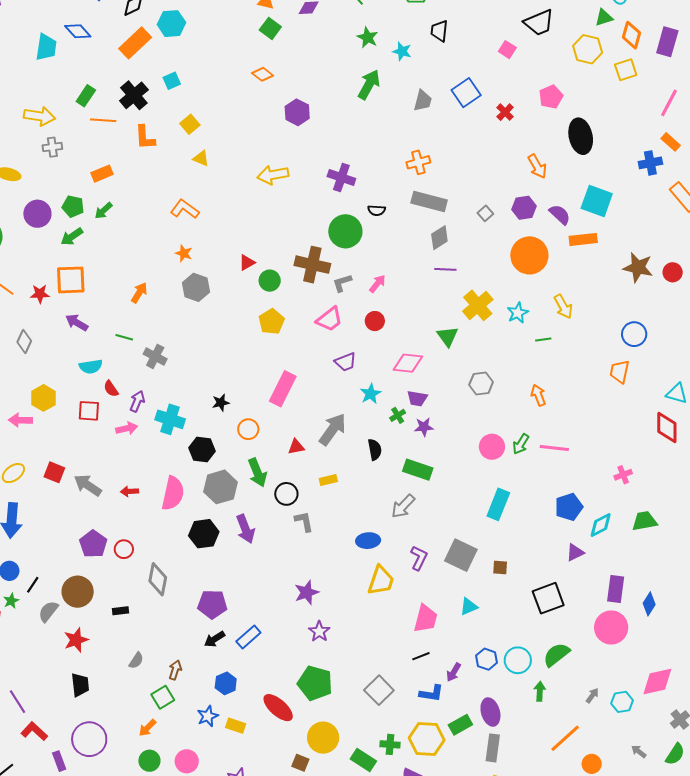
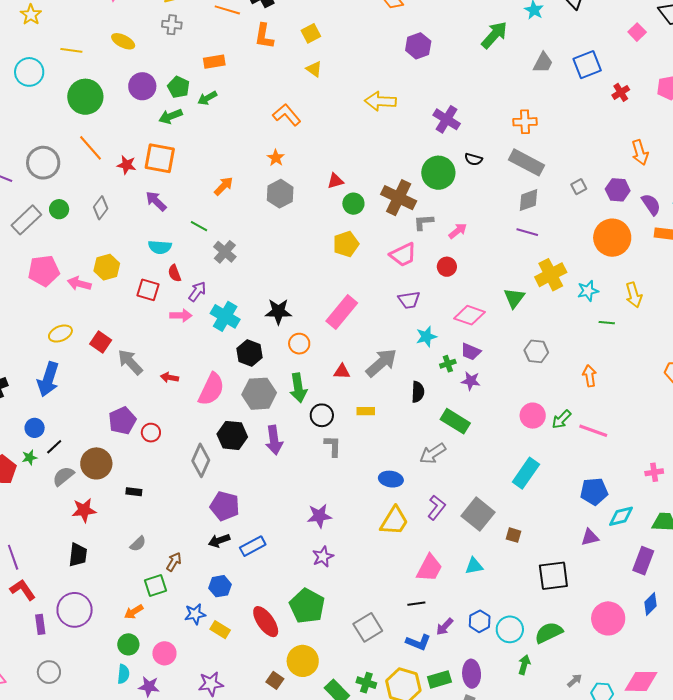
black star: (221, 403) -> (278, 312), size x1.5
gray diamond: (158, 579) -> (201, 460), moved
purple rectangle: (616, 589) -> (643, 561), moved

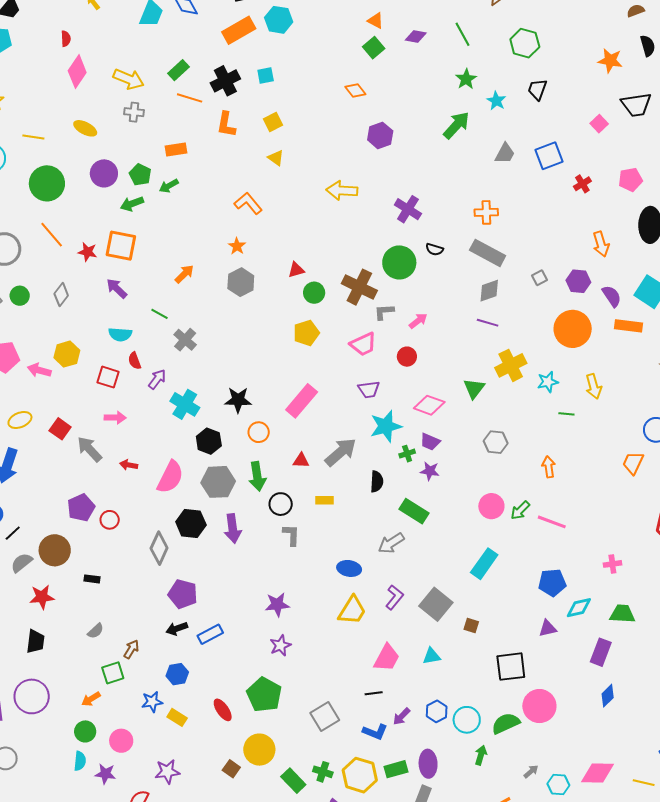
pink arrow: (181, 315) -> (115, 418), moved
cyan star: (426, 337) -> (386, 426), size x1.5
pink circle: (608, 618) -> (539, 706), moved
red ellipse: (266, 622) -> (223, 710), size x0.7

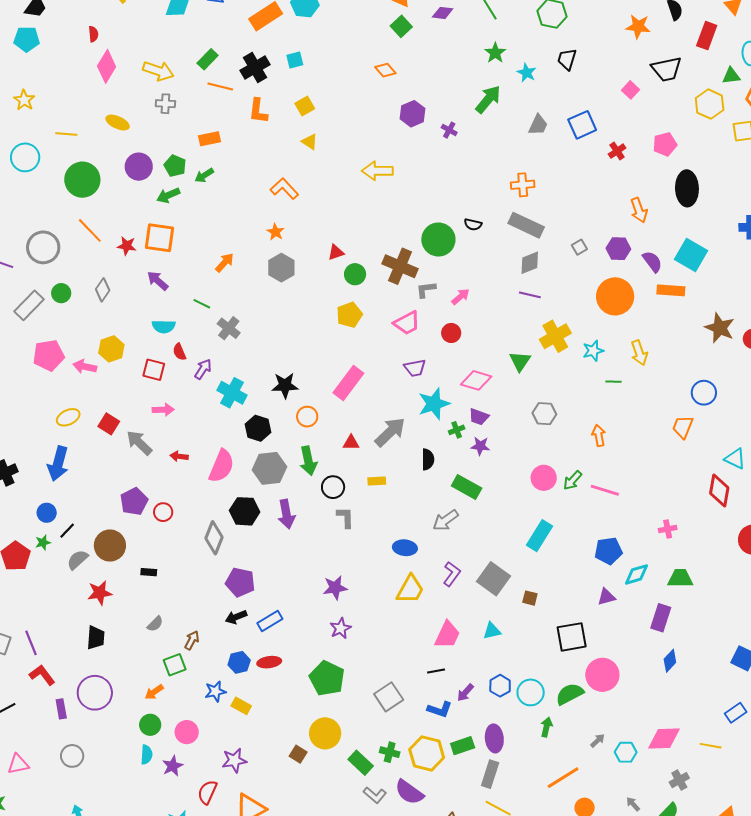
purple cross: (408, 209) -> (449, 130), moved, size x0.6
red ellipse: (223, 710) -> (269, 662), moved, turned -60
purple star: (105, 774) -> (173, 766), turned -30

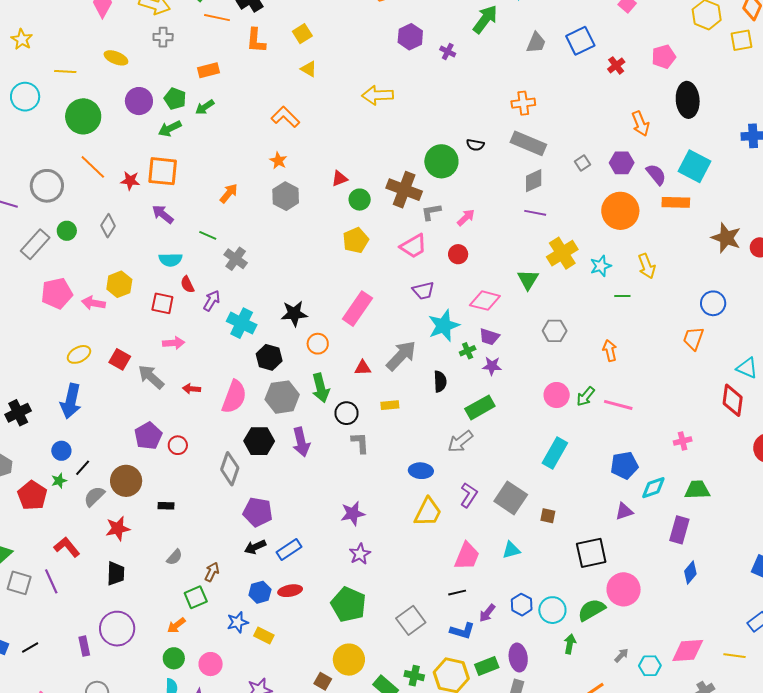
green rectangle: (467, 487) -> (480, 407), turned -56
red L-shape: (42, 675) -> (67, 547), moved

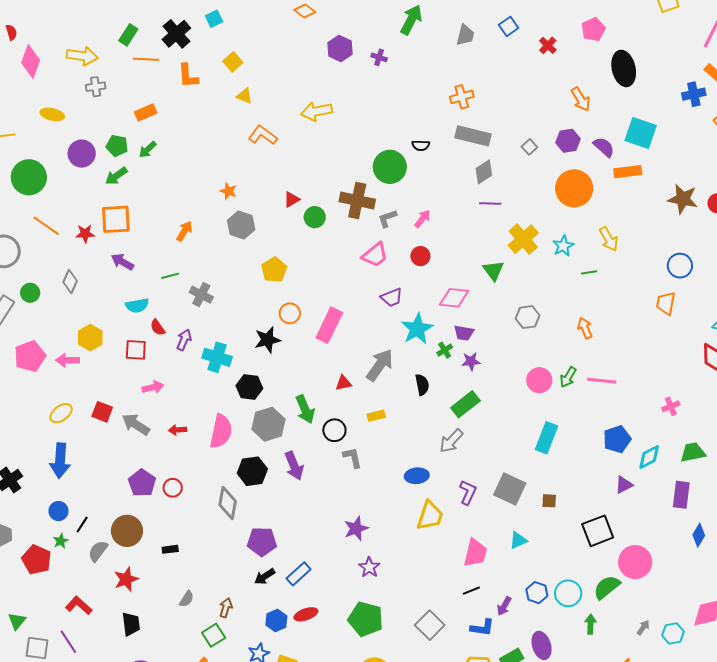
blue square: (580, 41) -> (509, 26), size x0.7
orange L-shape: (285, 117) -> (263, 135), moved
green line: (208, 235) -> (170, 276), turned -30
yellow pentagon: (356, 240) -> (274, 270), moved
orange circle: (318, 344) -> (290, 313), moved

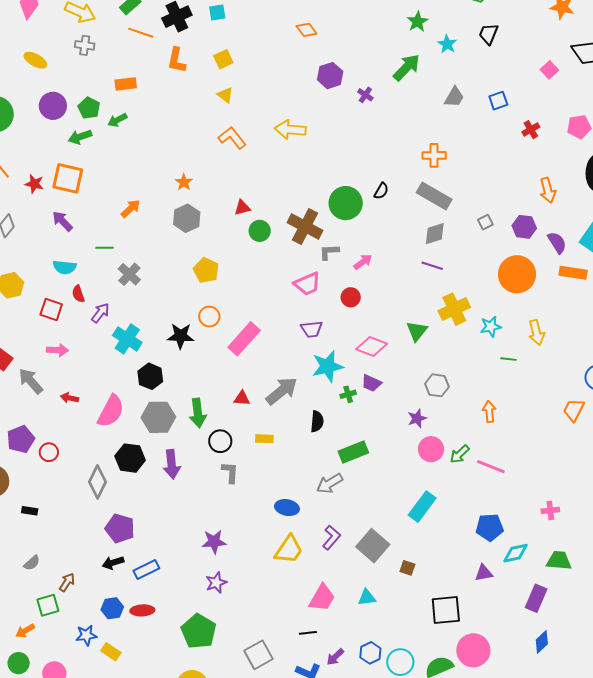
black semicircle: (421, 145) -> (381, 191), turned -78
yellow pentagon: (274, 270) -> (206, 270), turned -30
purple star: (471, 361) -> (417, 418), moved, turned -30

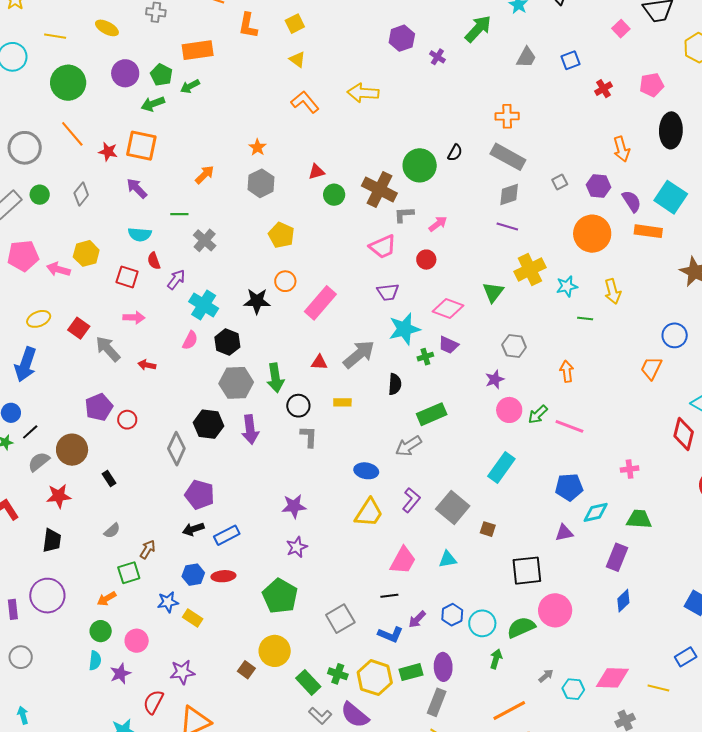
orange rectangle: (126, 84) -> (198, 50), size x1.4
pink semicircle: (111, 411) -> (190, 340), moved, size x0.6
black rectangle: (30, 511) -> (109, 479), turned 49

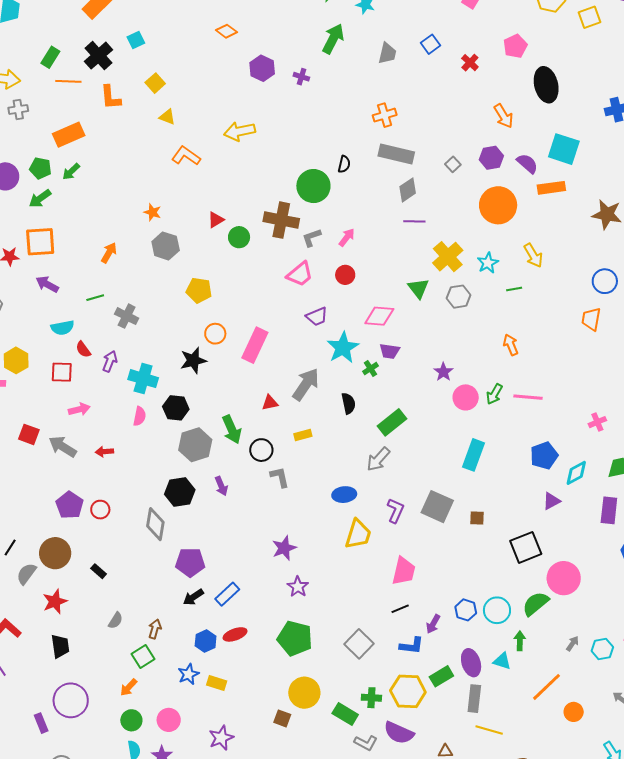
gray hexagon: (514, 346) -> (459, 297), moved
purple arrow: (250, 430) -> (221, 486), size x0.7
cyan triangle: (448, 559) -> (502, 661), moved, turned 42

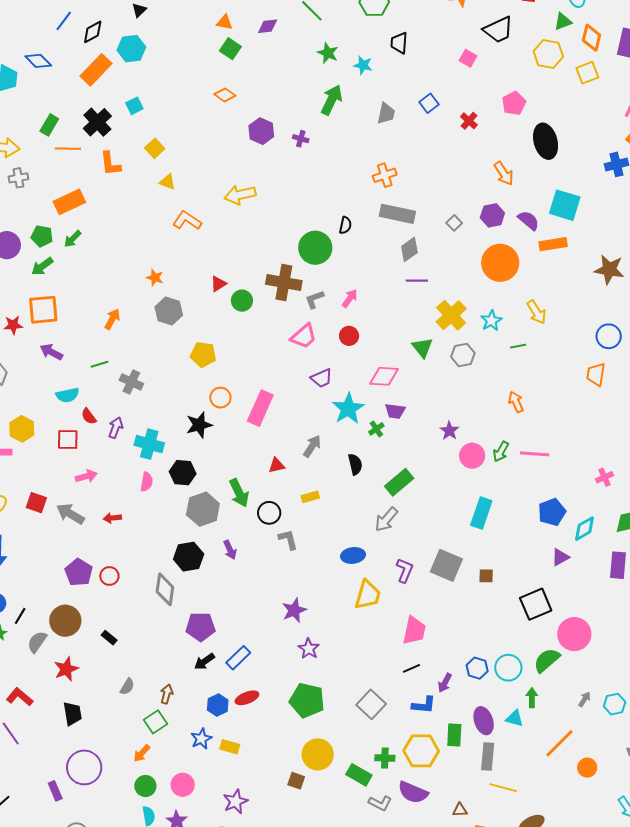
gray arrow: (306, 384) -> (312, 446), size x0.7
green rectangle: (441, 676) -> (454, 735), turned -55

